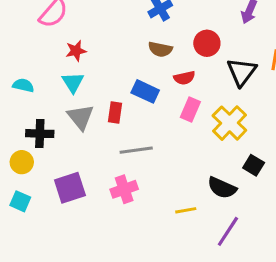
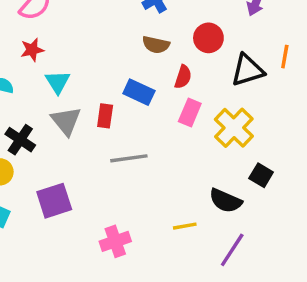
red star: (76, 51) -> (32, 50), moved
black triangle: (242, 72) -> (247, 70), turned 36
red semicircle: (184, 78) -> (183, 77), turned -60
black cross: (40, 134) -> (20, 140), turned 32
pink cross: (124, 189) -> (115, 241), moved

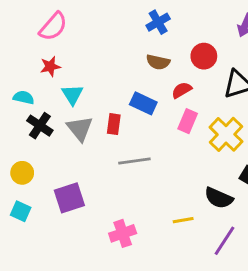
red semicircle: (183, 77) -> (182, 90), turned -138
black cross: (20, 140) -> (40, 126), moved

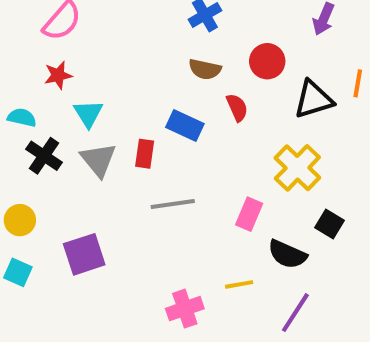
red semicircle: (182, 90) -> (237, 107), turned 96
pink rectangle: (188, 121) -> (249, 214), moved
pink cross: (123, 233) -> (185, 309), moved

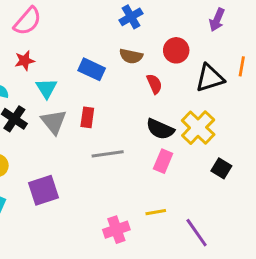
blue rectangle: (185, 126) -> (92, 69), moved
black semicircle: (287, 254) -> (160, 129), moved
purple line: (295, 313) -> (197, 233), turned -68

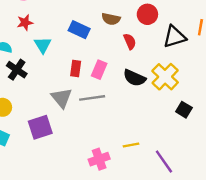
gray triangle: (54, 122) -> (61, 98), moved
pink rectangle: (163, 161) -> (99, 70), moved

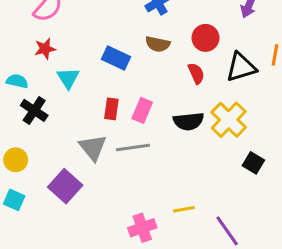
red semicircle: (130, 41) -> (196, 73), moved
black semicircle: (134, 78) -> (189, 121), turned -30
purple square: (40, 127) -> (65, 186), turned -30

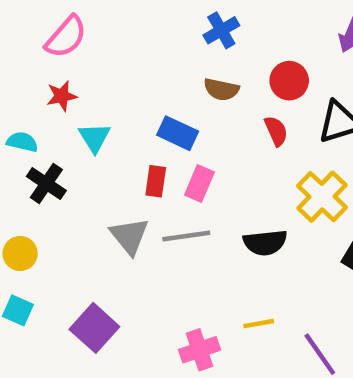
blue rectangle: (116, 58) -> (178, 133), moved
black semicircle: (189, 121) -> (265, 243), moved
purple square: (65, 186) -> (94, 328), moved

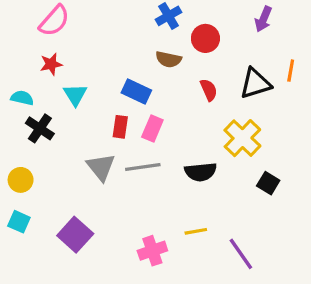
red circle: (289, 81) -> (205, 38), moved

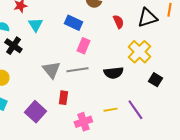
red rectangle: (120, 127) -> (63, 98), moved
purple line: (241, 254) -> (135, 110), moved

